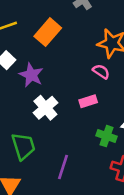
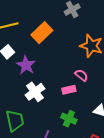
pink semicircle: (101, 72) -> (81, 75), moved
green cross: (106, 136) -> (69, 119), moved

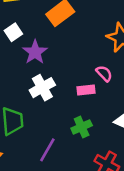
green cross: (69, 119) -> (82, 127), turned 35

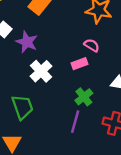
purple line: (47, 150) -> (75, 122), moved

